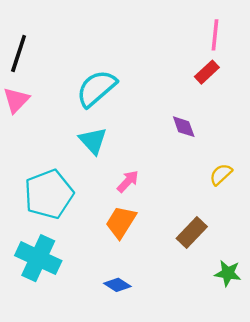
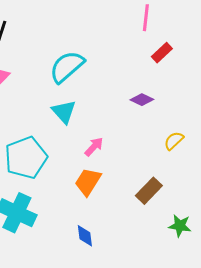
pink line: (215, 35) -> (146, 18), moved
purple diamond: (184, 127) -> (142, 100), turned -45
blue diamond: (117, 285) -> (85, 236), turned 50

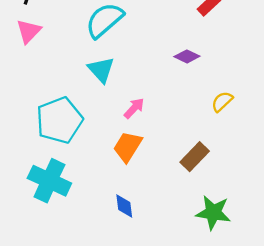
green star: (180, 226) -> (213, 213), moved, size x1.4

